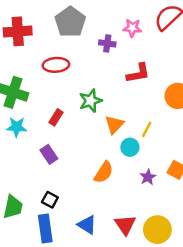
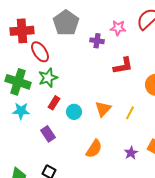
red ellipse: (56, 65) -> (40, 52), moved, turned 60
green star: (91, 101) -> (48, 78), moved
cyan circle: (130, 147) -> (74, 112), moved

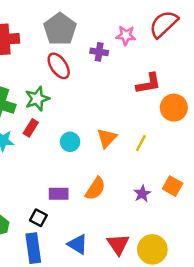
red ellipse: (40, 52) -> (59, 66), moved
red L-shape: (123, 66) -> (149, 84), moved
red rectangle: (54, 103) -> (31, 128), moved
purple rectangle: (48, 134) -> (59, 194), moved, turned -56

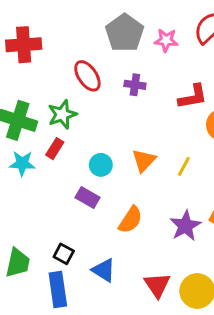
gray pentagon: (60, 29) -> (125, 33), moved
purple cross: (99, 52) -> (135, 85), moved
purple rectangle: (59, 194) -> (87, 198), moved, turned 30
purple star: (142, 194) -> (185, 226), size x1.5
blue triangle: (78, 244) -> (104, 270), moved

